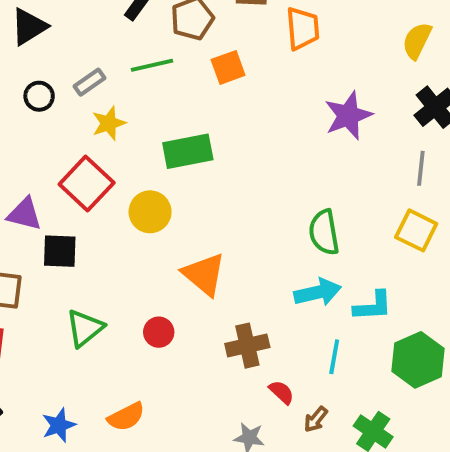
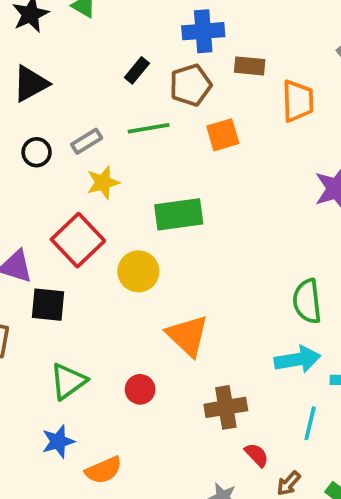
blue star: (59, 425) -> (58, 441), moved

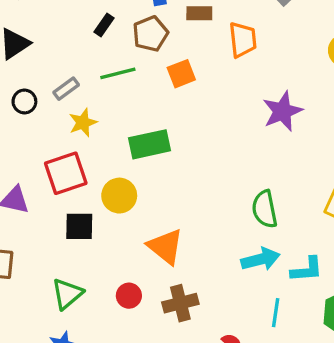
red square: (78, 240) -> (66, 173), turned 30
black square: (48, 305) -> (79, 226), moved
brown cross: (226, 407) -> (180, 303), moved

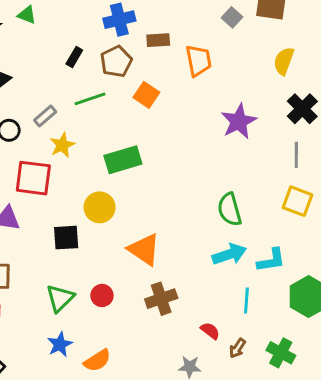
orange square: (181, 74) -> (146, 95), turned -30
red square: (66, 173) -> (33, 178), moved, turned 30
red circle: (129, 296) -> (102, 295), moved

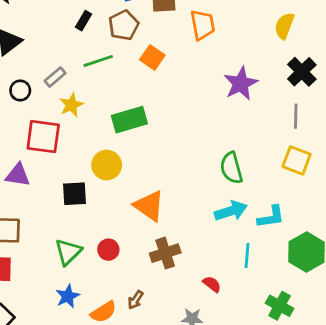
brown arrow: (238, 348) -> (135, 300), moved

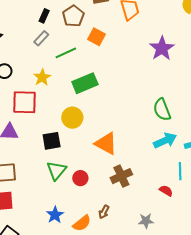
green line: (98, 61) -> (66, 53), moved
gray rectangle: (55, 77) -> (41, 38), moved
green triangle: (68, 252) -> (57, 170), moved
red semicircle: (212, 284) -> (166, 191), moved

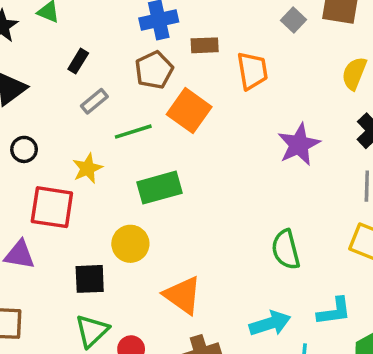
black rectangle: (44, 16) -> (78, 61), moved
orange square: (96, 37) -> (189, 111), size x1.4
cyan arrow: (165, 141) -> (270, 323), moved

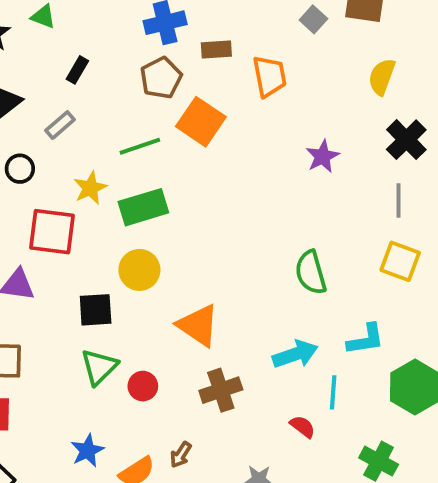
gray rectangle: (94, 101) -> (60, 125), moved
purple star: (299, 145) -> (323, 156), size x0.7
green rectangle: (160, 188) -> (143, 207), moved

